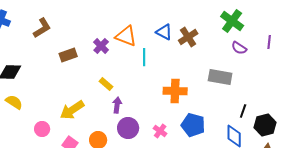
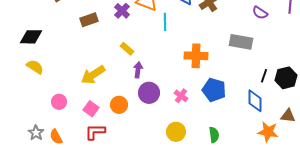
black hexagon: (265, 125) -> (286, 78), moved
pink circle: (42, 129) -> (59, 102), moved

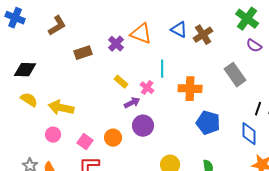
cyan line: (165, 22) -> (162, 69), moved
gray rectangle: (241, 42) -> (235, 75), turned 45
purple arrow: (138, 70) -> (132, 103), turned 56
yellow arrow: (93, 75) -> (61, 108), moved, turned 45
pink cross: (181, 96) -> (147, 88), moved

